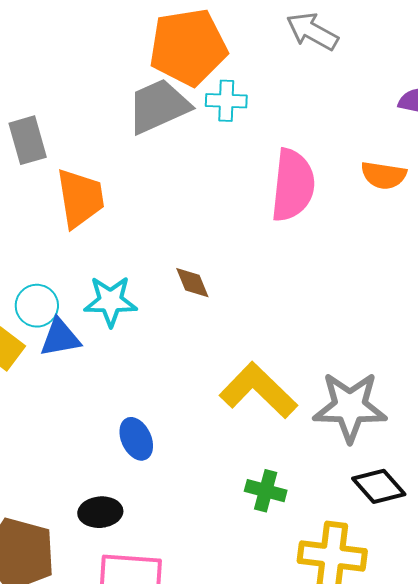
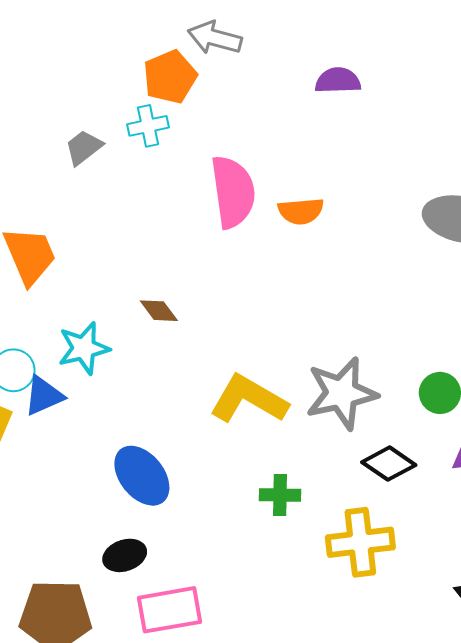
orange pentagon: (188, 47) -> (170, 77), moved, size x0.7
gray trapezoid: (159, 106) -> (84, 147), size x0.6
orange semicircle: (384, 175) -> (301, 211), moved
blue ellipse: (136, 439) -> (142, 476), size x1.5

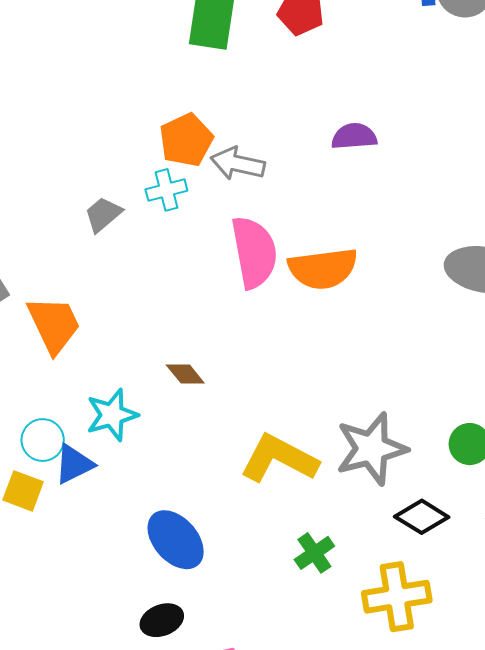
gray arrow: (215, 38) -> (238, 164), moved
orange semicircle: (301, 211) -> (323, 268), size x1.5
green cross: (280, 495) -> (314, 553), turned -33

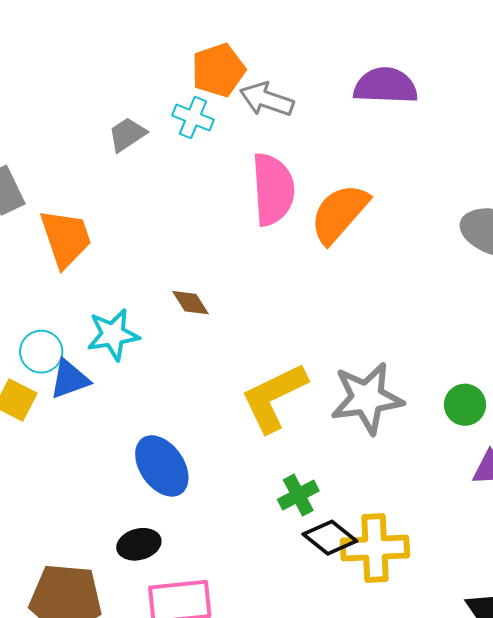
purple semicircle: (354, 136) -> (386, 86), size x1.4
cyan cross: (166, 190) -> (193, 117), turned 30
orange semicircle: (323, 268) -> (339, 213), turned 132
yellow L-shape: (279, 459) -> (274, 397), turned -60
black diamond: (422, 517) -> (330, 538), moved

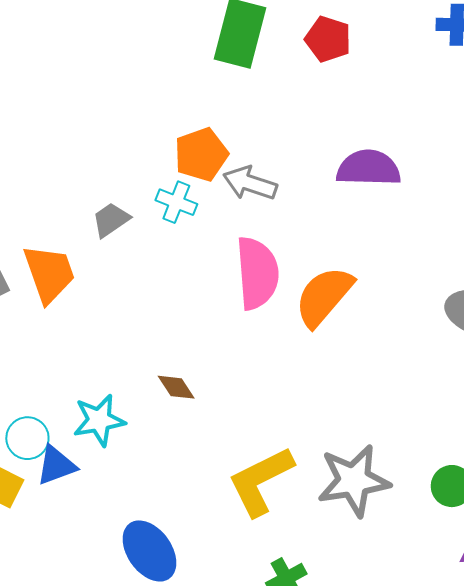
orange trapezoid: (66, 238) -> (49, 274), moved

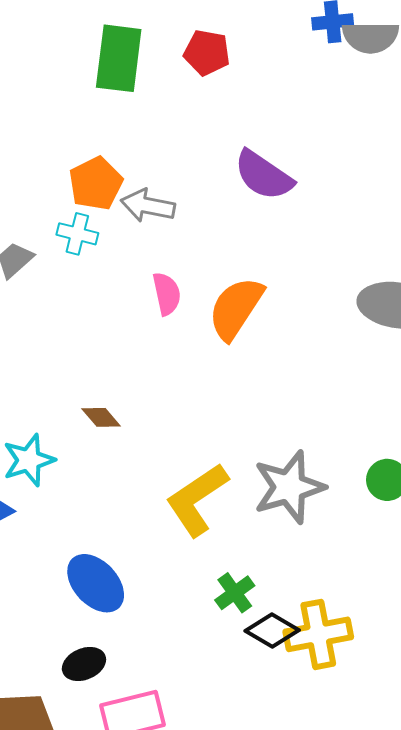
purple semicircle: (369, 168) -> (264, 175), turned -140
pink semicircle: (257, 273) -> (167, 294), size x0.6

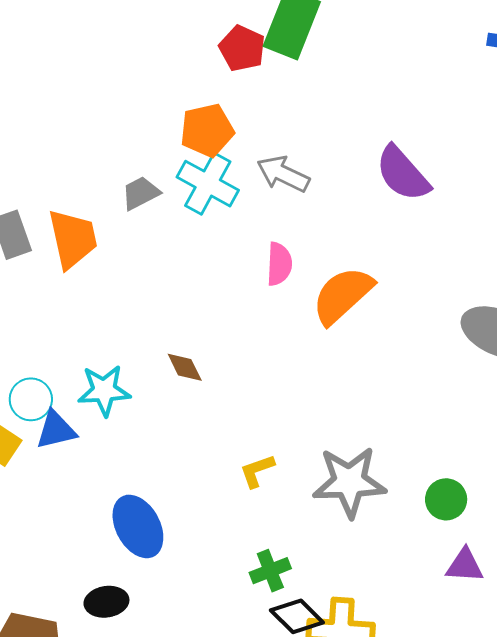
red pentagon: (207, 53) -> (242, 48), moved
orange pentagon: (96, 183) -> (207, 130), moved
cyan cross: (77, 234) -> (208, 184), size x1.5
yellow L-shape: (197, 500) -> (257, 471), size x0.5

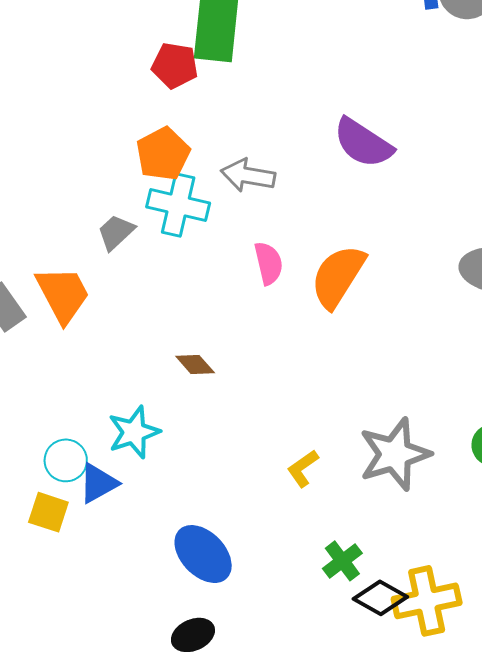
brown diamond: (185, 367) -> (195, 365), moved

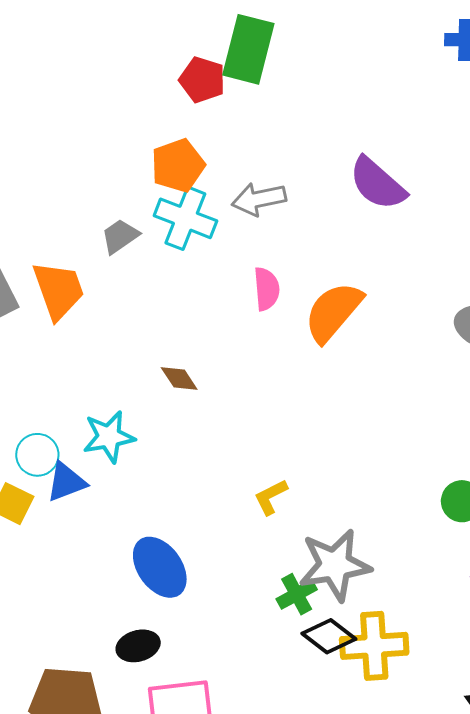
gray arrow: (248, 175) -> (259, 199), turned -30
gray star: (395, 454) -> (335, 565), moved

